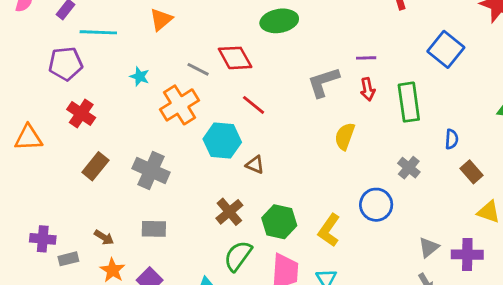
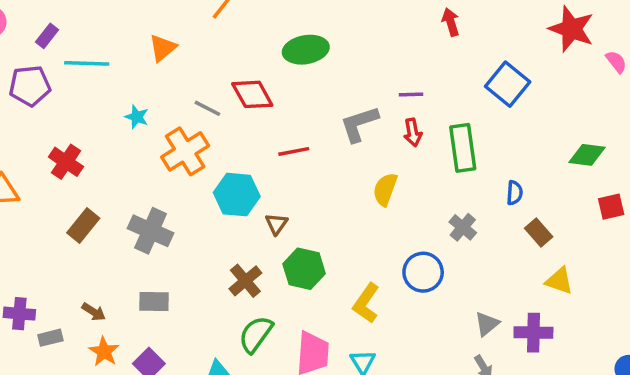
purple pentagon: (66, 64) -> (30, 86), moved
red line: (254, 105) -> (294, 151), moved, turned -50
brown triangle: (255, 165) -> (276, 224), turned 42
green hexagon: (279, 222) -> (304, 269), moved

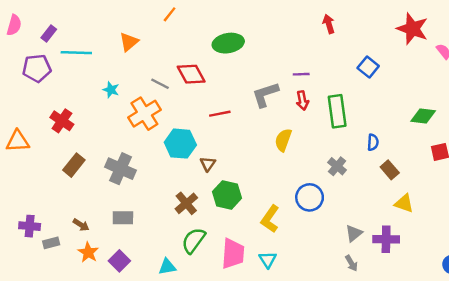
blue square: (508, 84) -> (368, 67), size x0.7

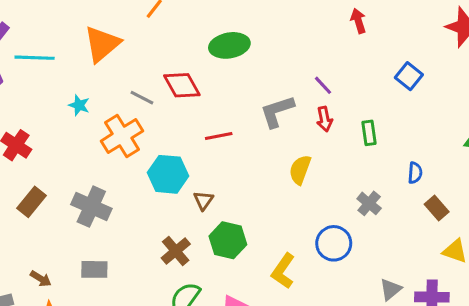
orange triangle: (129, 42) -> (102, 44), size x1.5
purple line: (301, 74) -> (323, 85), turned 49
green rectangle: (337, 111) -> (369, 133), size x0.6

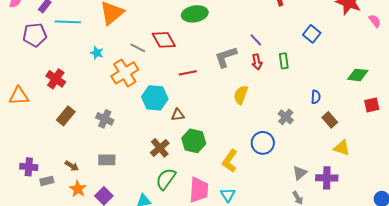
green rectangle: (369, 133) -> (284, 61), moved
brown triangle: (203, 200) -> (178, 115), turned 48
gray cross: (91, 207) -> (105, 119), size x0.7

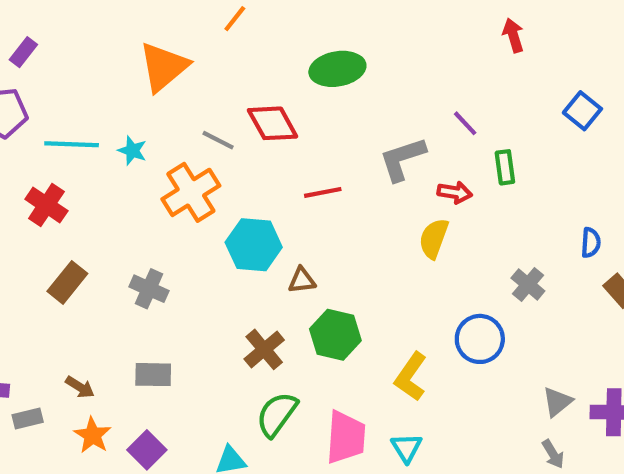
cyan line: (68, 22) -> (72, 144), moved
green rectangle: (284, 61) -> (505, 167), moved
red arrow: (257, 62) -> (455, 192), moved, turned -70

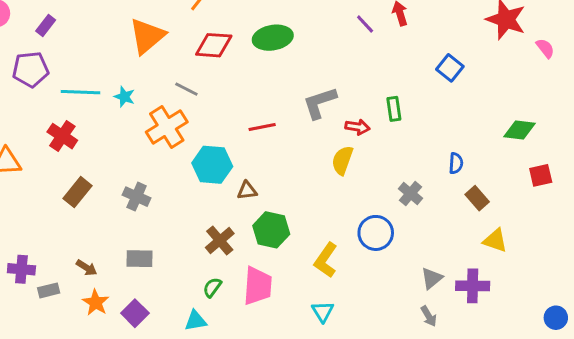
red diamond: (273, 123) -> (214, 45), moved, turned -57
purple line: (465, 123) -> (365, 24), moved
green semicircle: (277, 414) -> (212, 287), moved, size x0.6
pink trapezoid: (346, 437) -> (258, 286), moved

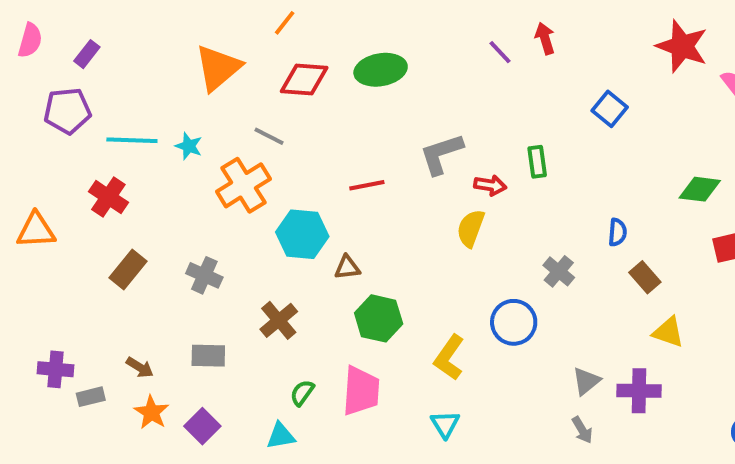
brown cross: (220, 240) -> (279, 320), moved

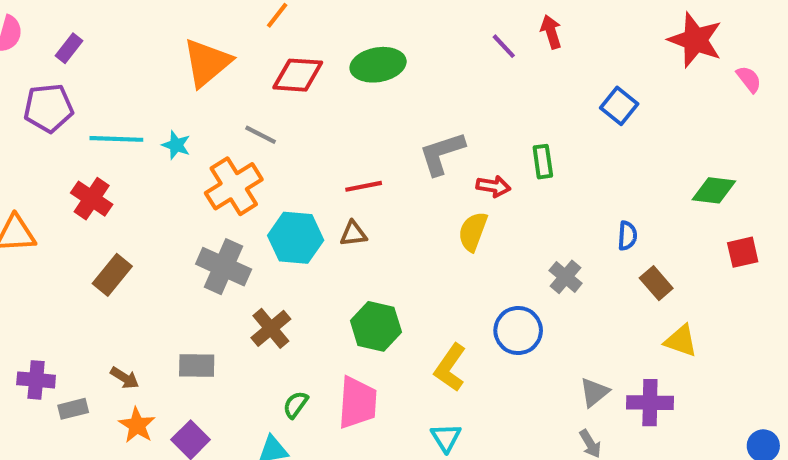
brown triangle: (347, 267) -> (353, 234), moved
gray cross: (204, 275) -> (224, 267), moved, size x1.4

